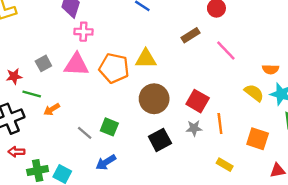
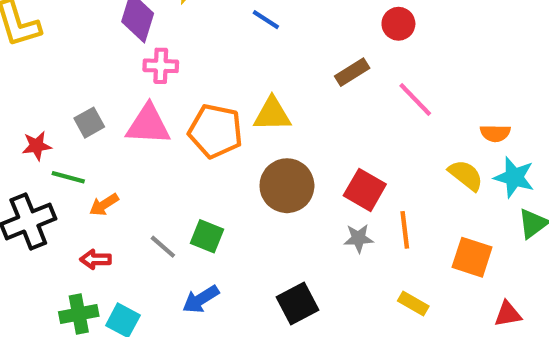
black square: (160, 140) -> (297, 303), moved
red arrow: (16, 152) -> (96, 259), moved

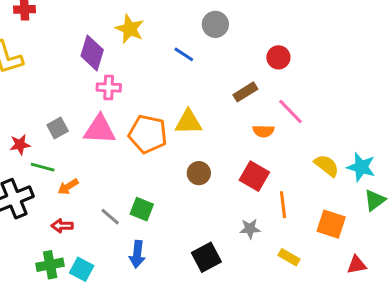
orange semicircle: (495, 133) -> (263, 131), moved
brown circle: (287, 186) -> (199, 173), size x0.6
gray star: (358, 238) -> (250, 229), moved
blue arrow: (201, 299) -> (137, 254), turned -52

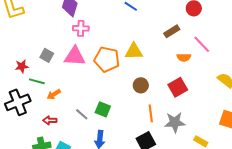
gray square: (58, 128) -> (47, 55), turned -32
red square: (254, 176) -> (178, 87), turned 30
orange line: (283, 205) -> (151, 113), moved
gray star: (250, 229) -> (175, 122), size x1.5

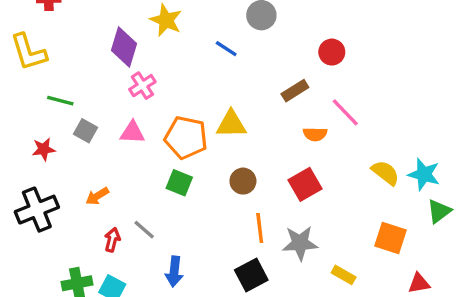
pink cross: (81, 28) -> (142, 86), turned -35
pink triangle: (75, 56) -> (132, 132), size x0.7
green line: (37, 81) -> (60, 101), moved
green square: (103, 109) -> (179, 183), moved
red arrow: (50, 120) -> (112, 240), moved, turned 104

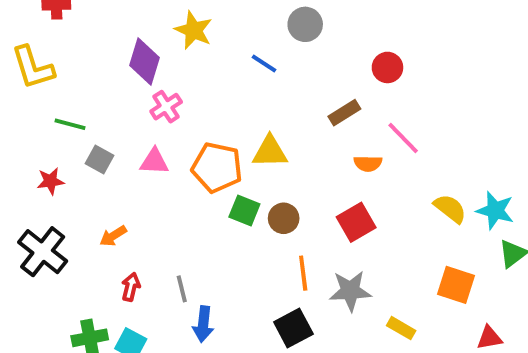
green square: (179, 183) -> (244, 210), moved
black cross: (37, 210) -> (43, 252), turned -30
gray line: (144, 230) -> (182, 289), moved, turned 35

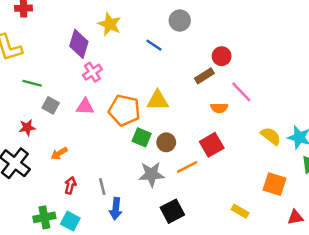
red circle: (387, 67) -> (222, 56), moved
red star: (50, 181) -> (27, 128), moved
orange line: (303, 273) -> (187, 167), moved, turned 70
gray star: (350, 291) -> (151, 174), moved

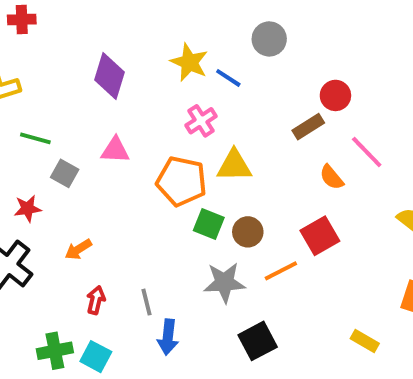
yellow star: (110, 24) -> (189, 62), moved
pink cross: (92, 72) -> (201, 121), moved
pink triangle: (85, 107) -> (115, 150), moved
orange semicircle: (219, 108) -> (332, 177), turned 49

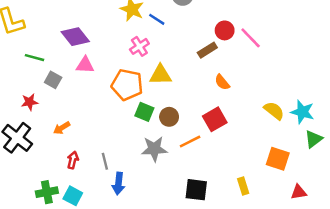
purple diamond: (109, 76) -> (75, 37), moved, turned -56
pink line: (367, 152) -> (251, 38), moved
black square: (258, 341) -> (196, 190), moved, turned 35
yellow rectangle: (365, 341) -> (243, 186), turned 42

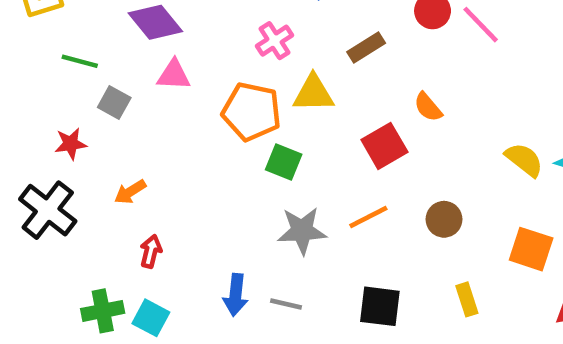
brown rectangle: (207, 50) -> (366, 47), moved
brown circle: (169, 117) -> (444, 219), moved
red square: (215, 119) -> (384, 146), moved
gray line: (105, 161) -> (286, 304), moved, turned -63

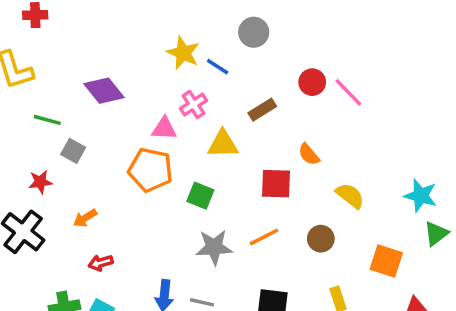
pink triangle: (174, 75) -> (164, 129), moved
orange pentagon: (252, 112) -> (150, 170), moved
red square: (384, 146) -> (276, 184), turned 32
yellow semicircle: (524, 160) -> (350, 196), moved
red arrow: (151, 251) -> (101, 263), turned -120

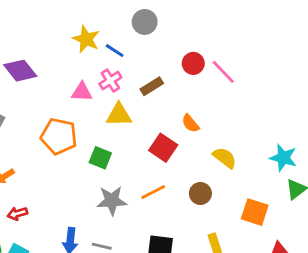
pink cross: (193, 104) -> (110, 81), moved
pink triangle: (164, 129) -> (82, 92), moved
red square: (276, 184) -> (163, 148), turned 32

